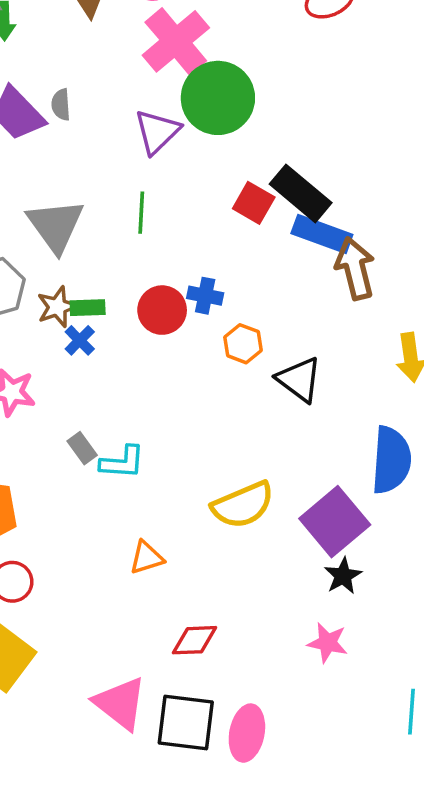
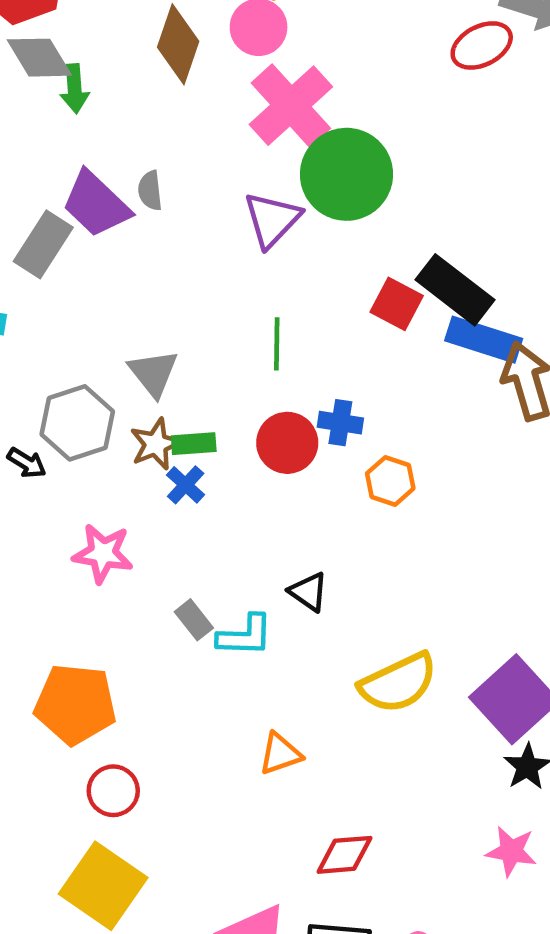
green line: (141, 213) -> (277, 344), moved
gray triangle: (56, 226) -> (153, 373), moved, size x0.7
black triangle: (299, 380) -> (309, 592), moved, size x0.7

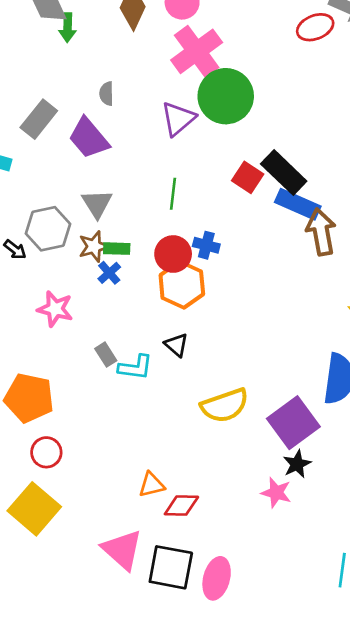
purple trapezoid: (96, 204) -> (89, 138), moved
orange hexagon: (390, 481) -> (182, 285), moved, size x1.6
orange triangle: (280, 754) -> (152, 485), moved
pink star: (511, 851) -> (276, 493), moved

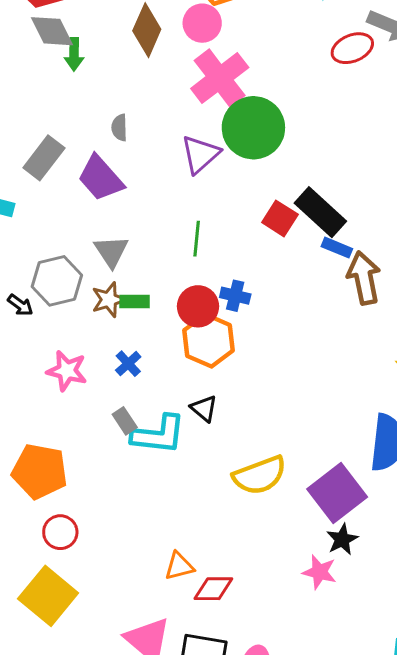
blue rectangle: (298, 204) -> (337, 248), size x0.6
blue cross: (109, 273) -> (128, 364), moved
cyan L-shape: (135, 367) -> (158, 435), size x1.4

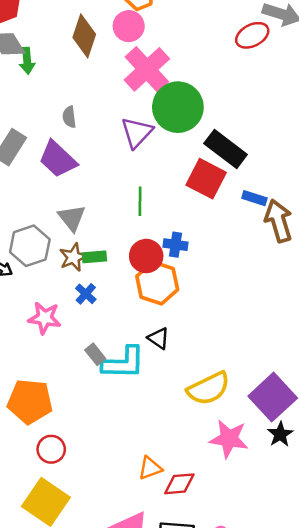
black rectangle: (320, 212) -> (226, 149), moved
red square: (280, 218) -> (206, 179), size x1.4
blue cross: (128, 364) -> (86, 294), moved
pink star: (320, 572) -> (229, 439), moved, size x1.4

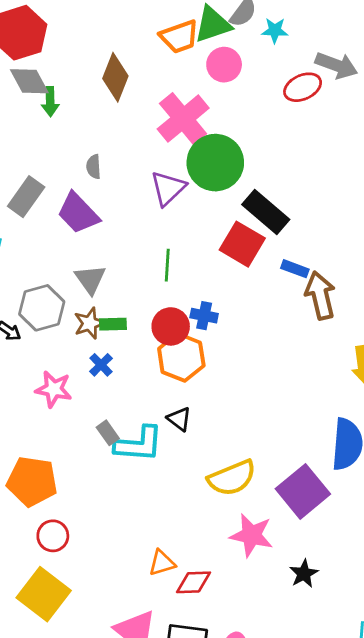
pink circle: (129, 26) -> (224, 65), moved
black star: (280, 434) -> (304, 574), moved

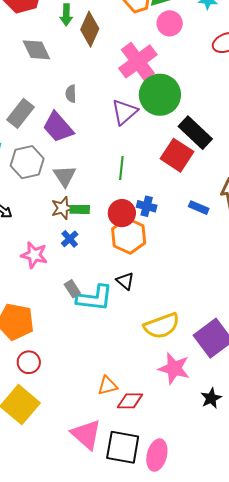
gray diamond: (29, 81) -> (36, 50), moved
green arrow: (50, 102) -> (66, 15), moved
blue rectangle: (295, 269) -> (199, 208), moved
gray hexagon: (42, 308) -> (27, 162), moved

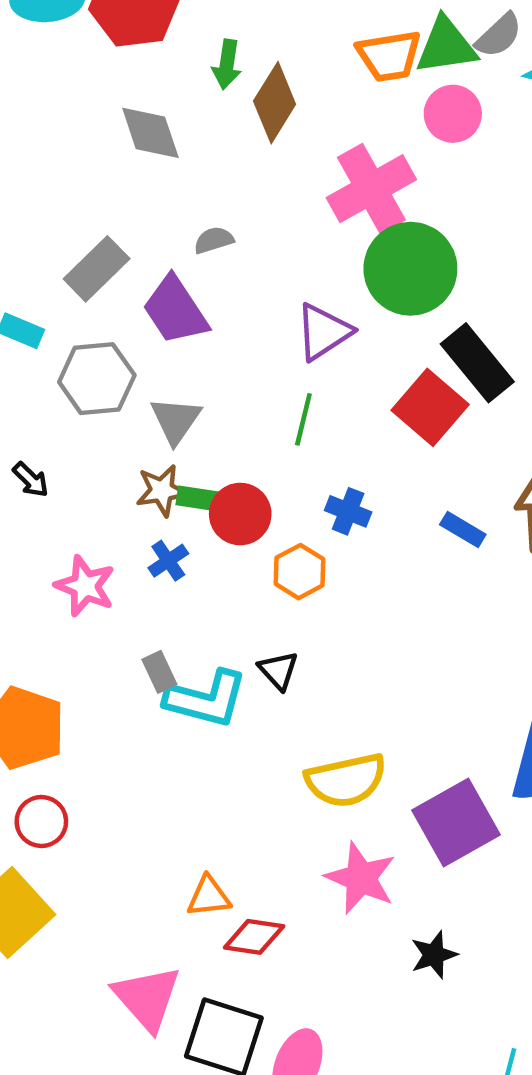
gray semicircle: (71, 94) -> (214, 240), turned 66
purple triangle: (125, 112) -> (323, 332), moved
red circle: (122, 213) -> (240, 514), moved
orange hexagon: (129, 236) -> (299, 572), size x0.7

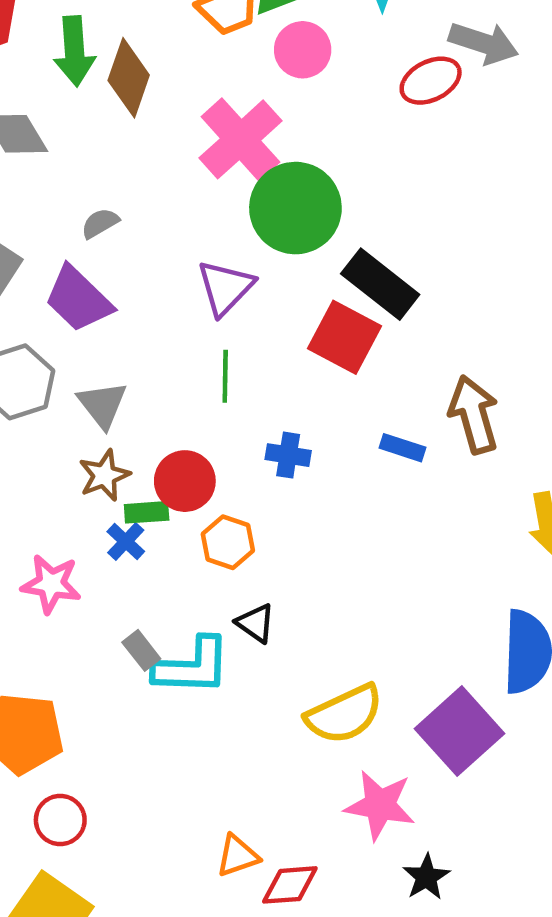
green arrow: (227, 64) -> (74, 51), size x1.4
green rectangle: (199, 499) -> (147, 512), moved
orange hexagon: (299, 572) -> (228, 542), moved
black star: (434, 955) -> (426, 877), moved

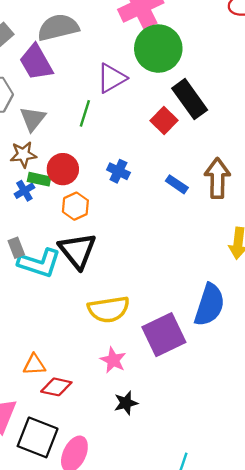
gray semicircle: (100, 223) -> (58, 27), size x2.0
red square: (345, 337) -> (164, 120), size x0.7
green line: (225, 376) -> (85, 113), moved
black triangle: (256, 623) -> (77, 251), size x1.8
pink star: (380, 805) -> (113, 360), size x0.7

